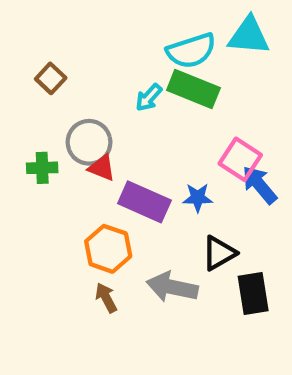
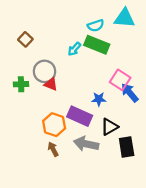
cyan semicircle: (191, 51) -> (96, 26), size x0.7
purple rectangle: (144, 202) -> (80, 116), moved

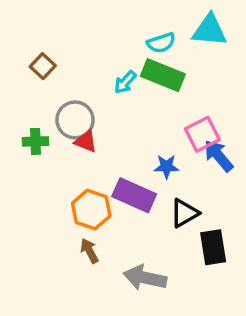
pink square: (120, 80) -> (202, 134), turned 30
gray arrow: (86, 144) -> (145, 278), moved

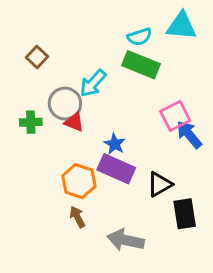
cyan arrow: (125, 82) -> (93, 83), moved, size x1.4
blue star: (166, 167) -> (115, 144), moved, turned 30

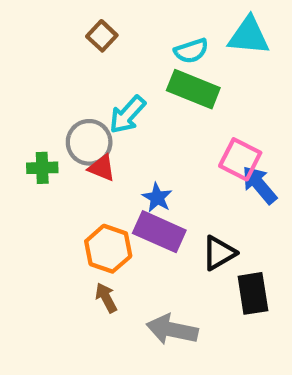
brown square: (37, 57) -> (102, 36), moved
pink square: (175, 116) -> (240, 159), turned -36

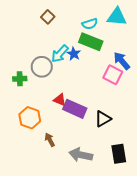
red triangle: (102, 168) -> (60, 100), moved
blue arrow: (259, 185) -> (122, 61), moved
blue star: (157, 198) -> (74, 54), moved
orange hexagon: (108, 249) -> (30, 118), moved
black rectangle: (253, 293) -> (119, 154), moved

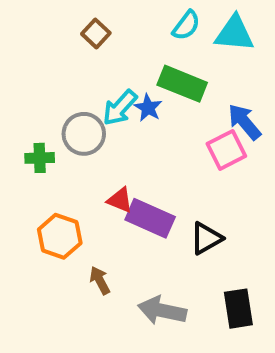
cyan semicircle: (90, 24) -> (186, 25), moved, turned -35
pink square: (113, 75) -> (226, 150), turned 36

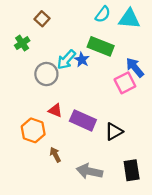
brown square: (96, 33) -> (42, 19), moved
green cross: (40, 158) -> (22, 43), moved, turned -32
red triangle: (120, 200) -> (55, 111), moved

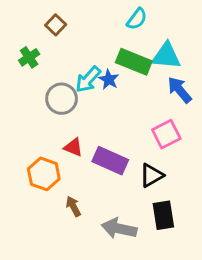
cyan triangle: (129, 19) -> (166, 56), moved
pink square: (125, 83) -> (166, 134), moved
black rectangle: (132, 170) -> (163, 215), moved

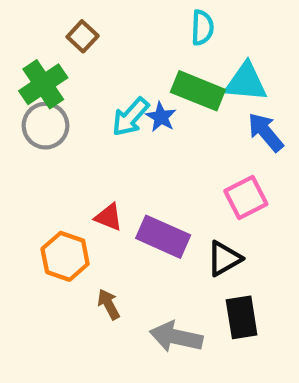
cyan semicircle: (137, 19) -> (202, 28), turned -35
green cross: (29, 57) -> (43, 84), size x1.5
gray circle: (62, 99) -> (45, 126), moved

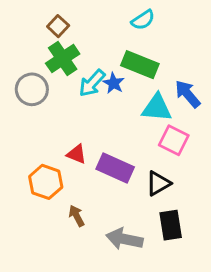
cyan semicircle: (202, 28) -> (143, 20), turned 55
cyan triangle: (246, 82) -> (157, 108), moved
green cross: (43, 84) -> (63, 59), moved
pink square: (246, 198) -> (174, 140), turned -36

